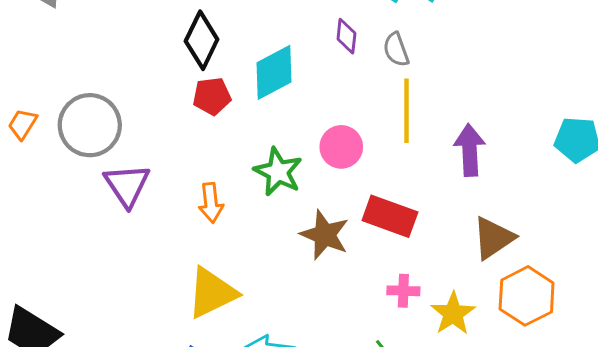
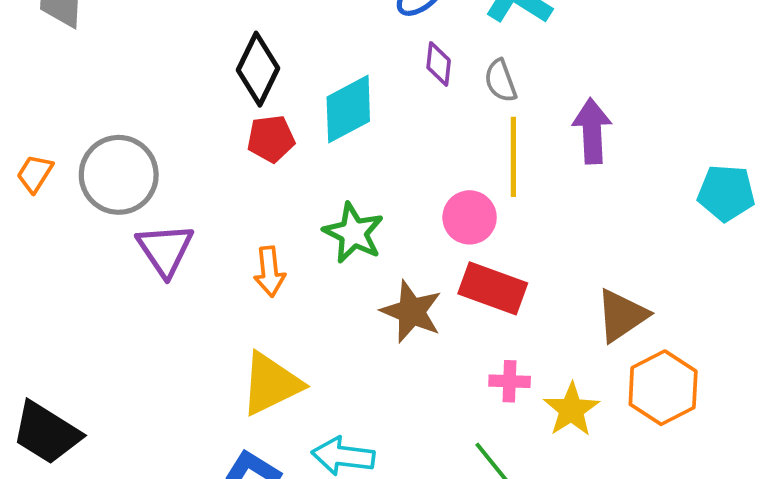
pink circle: (341, 147) -> (470, 217), moved
purple arrow: (470, 150) -> (592, 131), moved

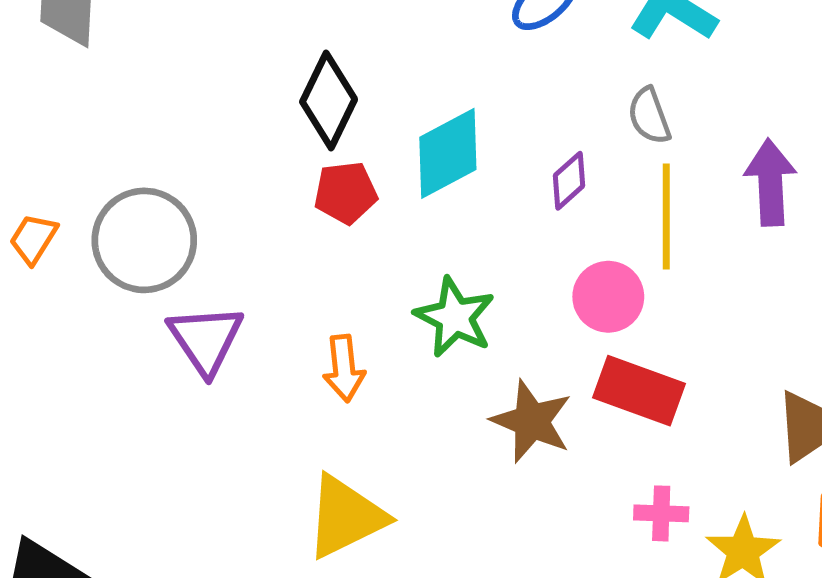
purple diamond: (439, 64) -> (569, 181), moved, turned 42

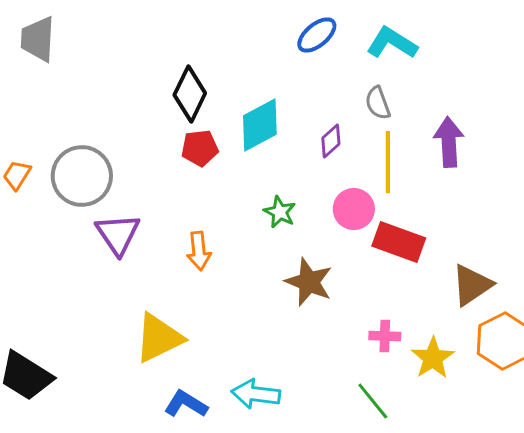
green star: (455, 317) -> (280, 212), moved, size x0.7
red rectangle: (639, 391) -> (399, 242), moved
yellow triangle: (346, 517) -> (159, 338), moved

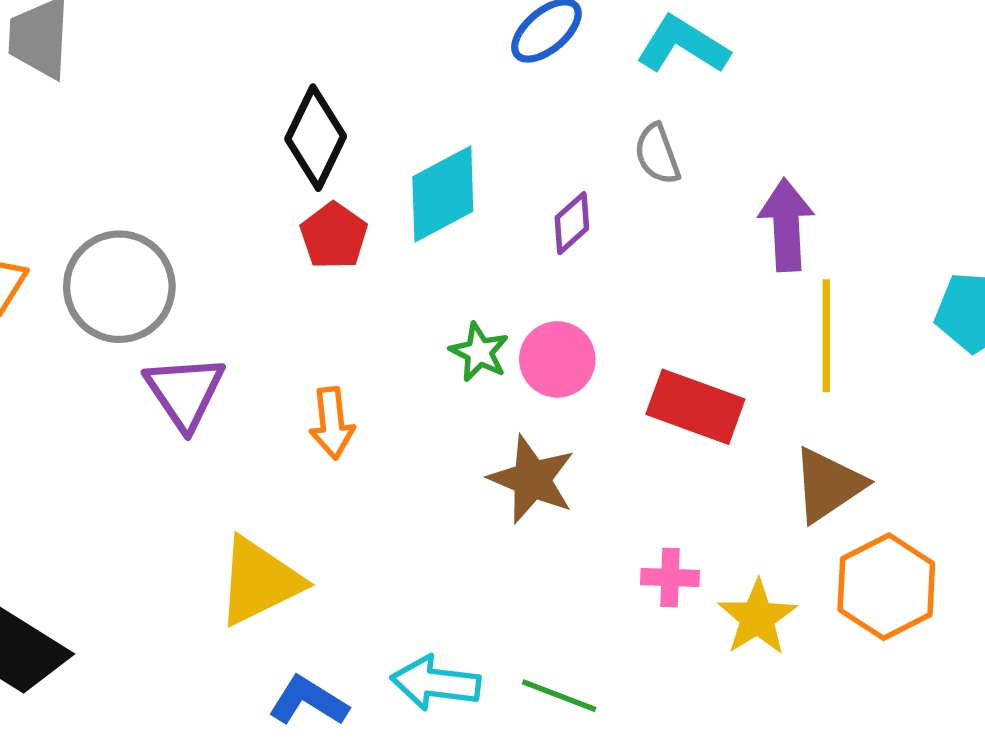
red pentagon: (200, 148) -> (334, 236), turned -30
yellow line: (388, 162) -> (826, 336), moved
pink circle: (354, 209) -> (557, 359), moved
green line: (373, 401) -> (559, 696), moved, turned -30

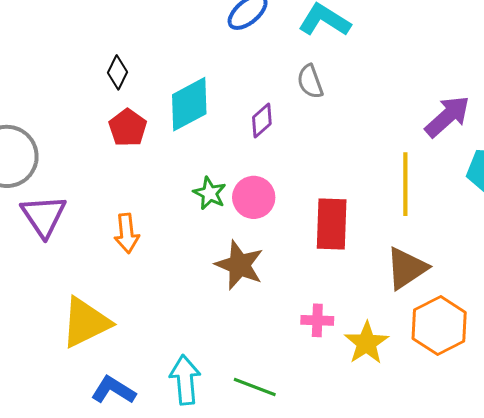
black diamond: (316, 138) -> (117, 72), size x0.6
purple arrow: (786, 225) -> (447, 116), moved, turned 51
red rectangle: (695, 407) -> (332, 224), turned 72
cyan arrow: (436, 683) -> (185, 380), turned 78

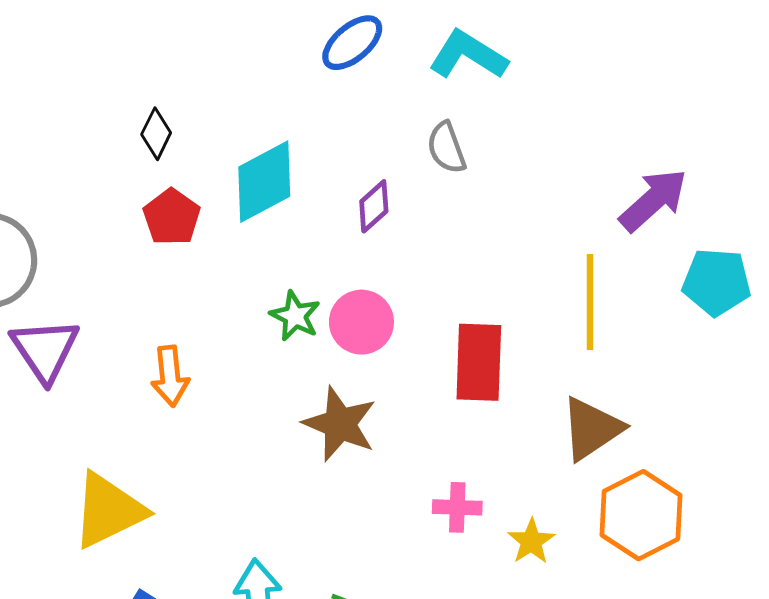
yellow star: (366, 343) -> (531, 541), size x0.7

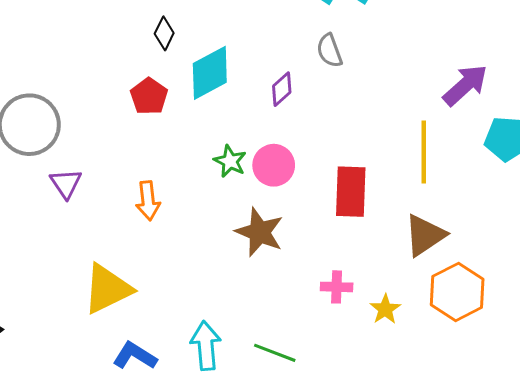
black diamond: (156, 134) -> (164, 33), moved
purple triangle: (45, 350) -> (66, 183), size x0.7

